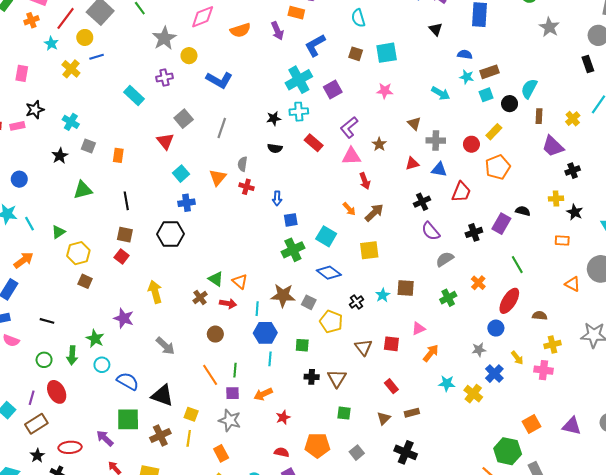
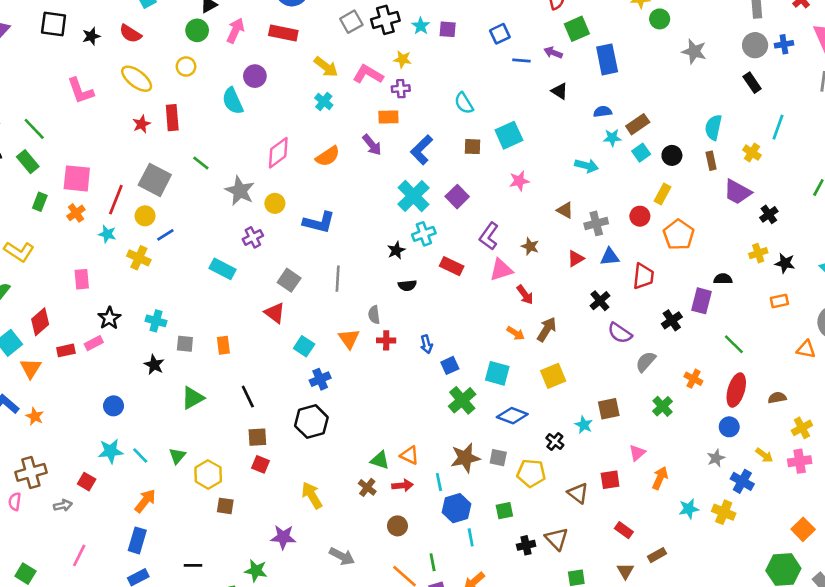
cyan semicircle: (529, 89) -> (713, 127), moved

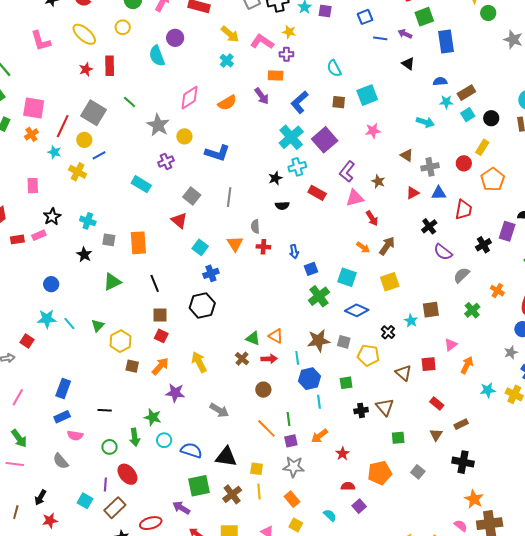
purple square: (457, 197) -> (325, 140), size x1.4
orange rectangle: (223, 345) -> (138, 243), size x1.6
orange arrow: (145, 501) -> (160, 366), moved

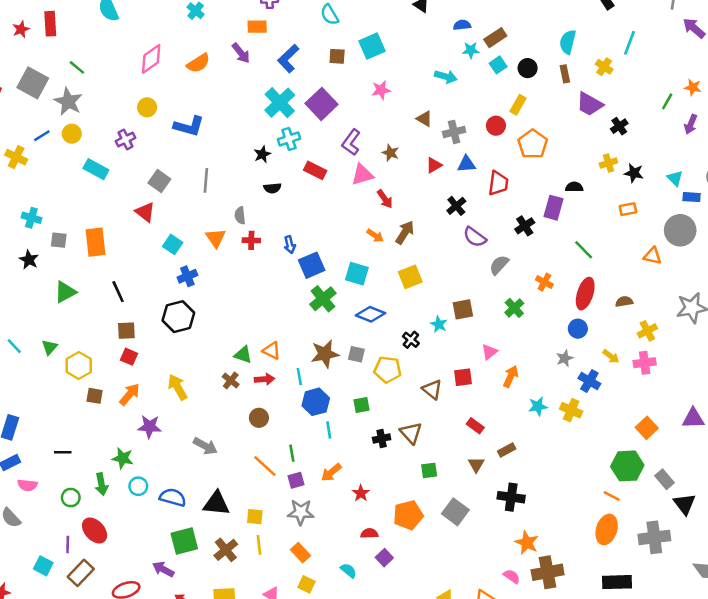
gray star: (158, 125) -> (68, 102), moved
yellow circle: (84, 140) -> (72, 134), moved
blue square: (311, 269) -> (312, 265), size x1.5
gray square: (418, 472) -> (455, 512), size x1.5

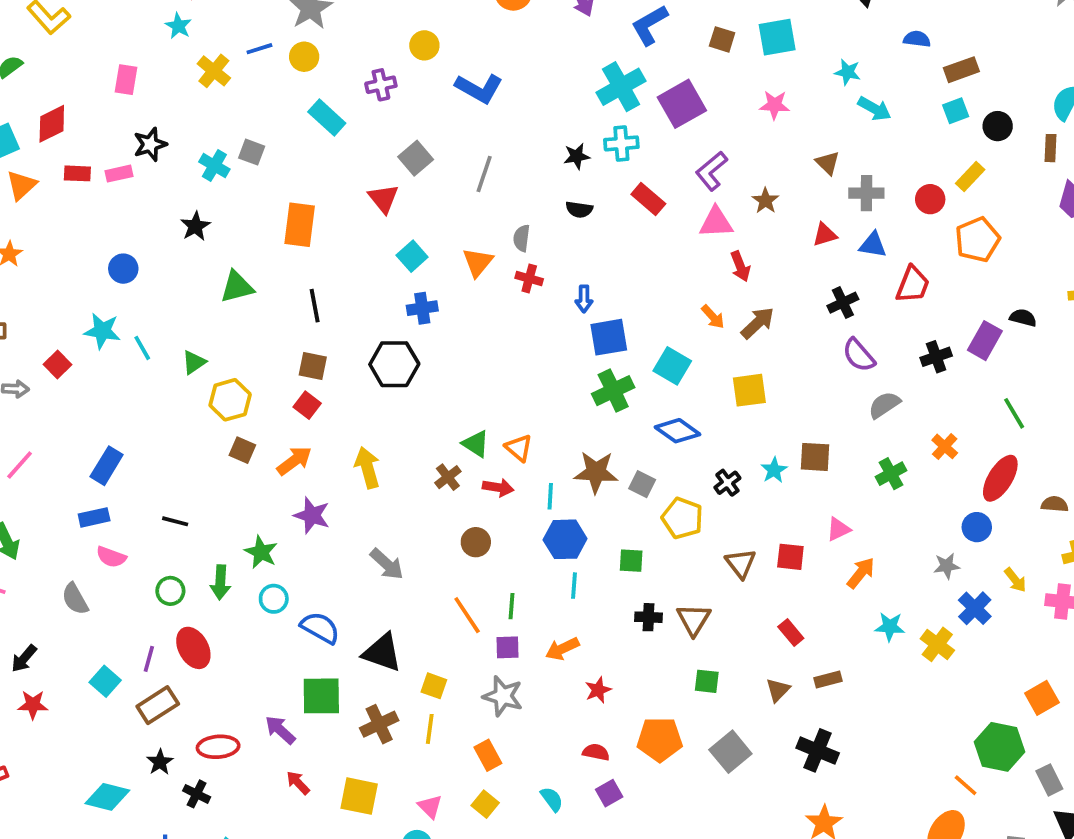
cyan star: (471, 50) -> (848, 72), moved
gray square: (59, 240) -> (252, 152), moved

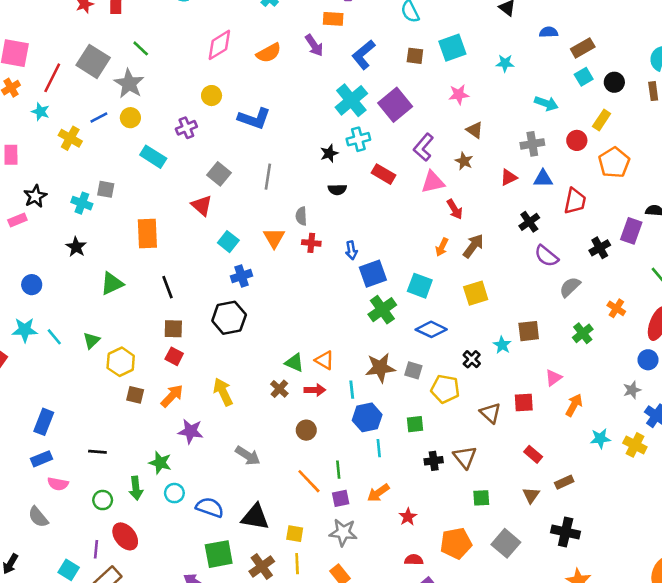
cyan arrow: (874, 109) -> (546, 103), moved
brown triangle: (828, 163) -> (475, 130), moved
orange arrow: (713, 317) -> (442, 247), turned 78

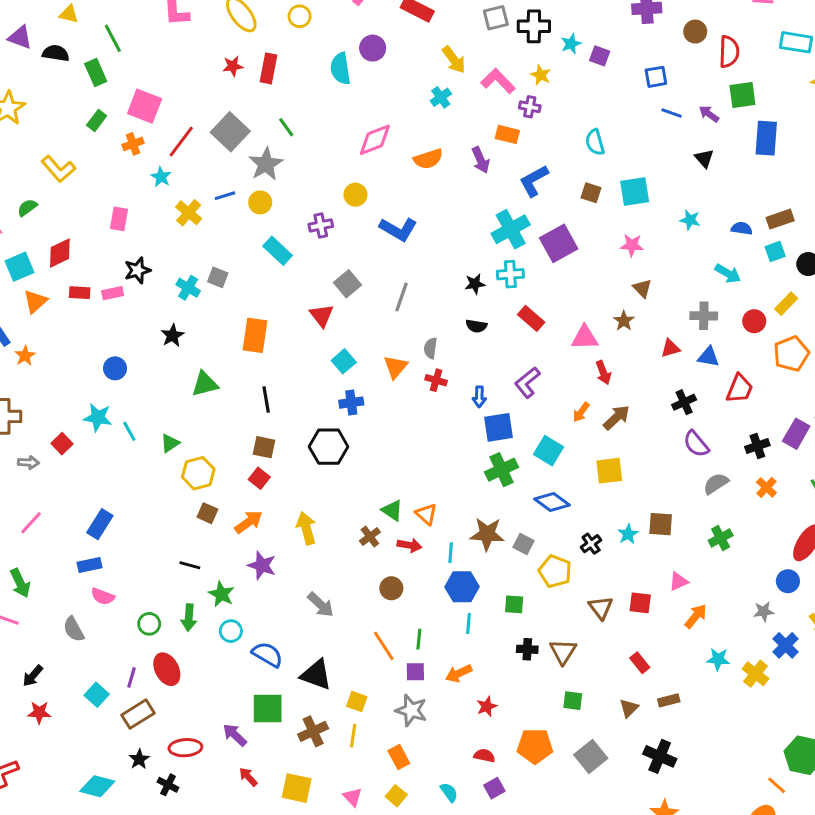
blue semicircle: (549, 32) -> (742, 228), moved
purple L-shape: (423, 147) -> (527, 382), moved
orange cross: (616, 308) -> (766, 487), moved
black line: (97, 452) -> (190, 565), moved

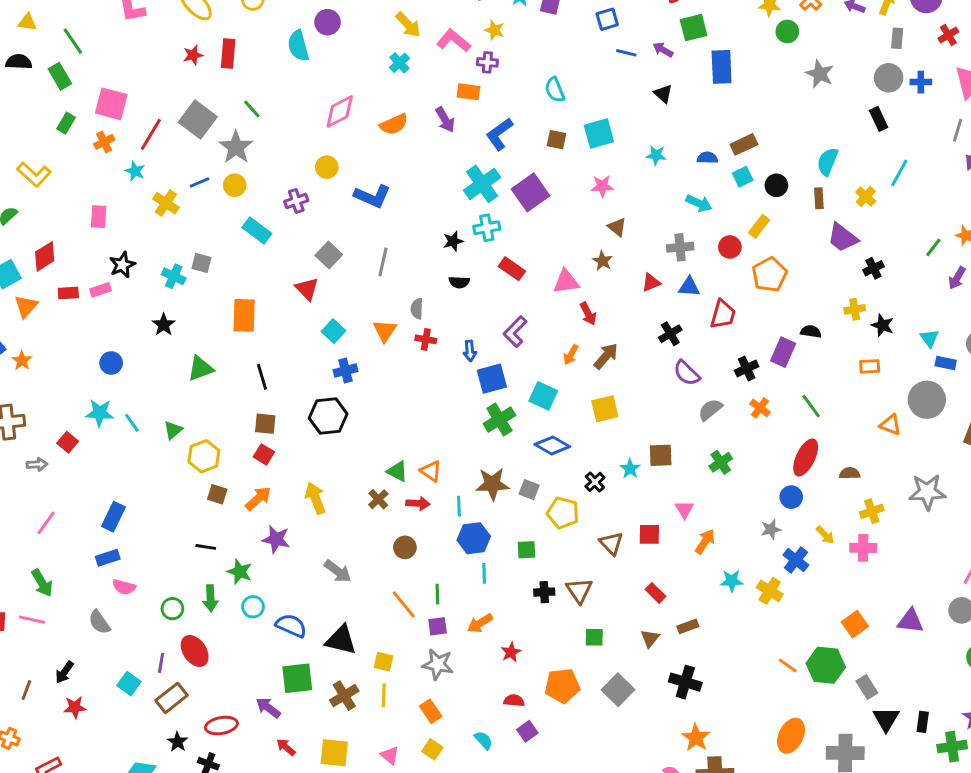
pink triangle: (678, 581) -> (684, 509), turned -30
orange line: (777, 785) -> (788, 665), moved

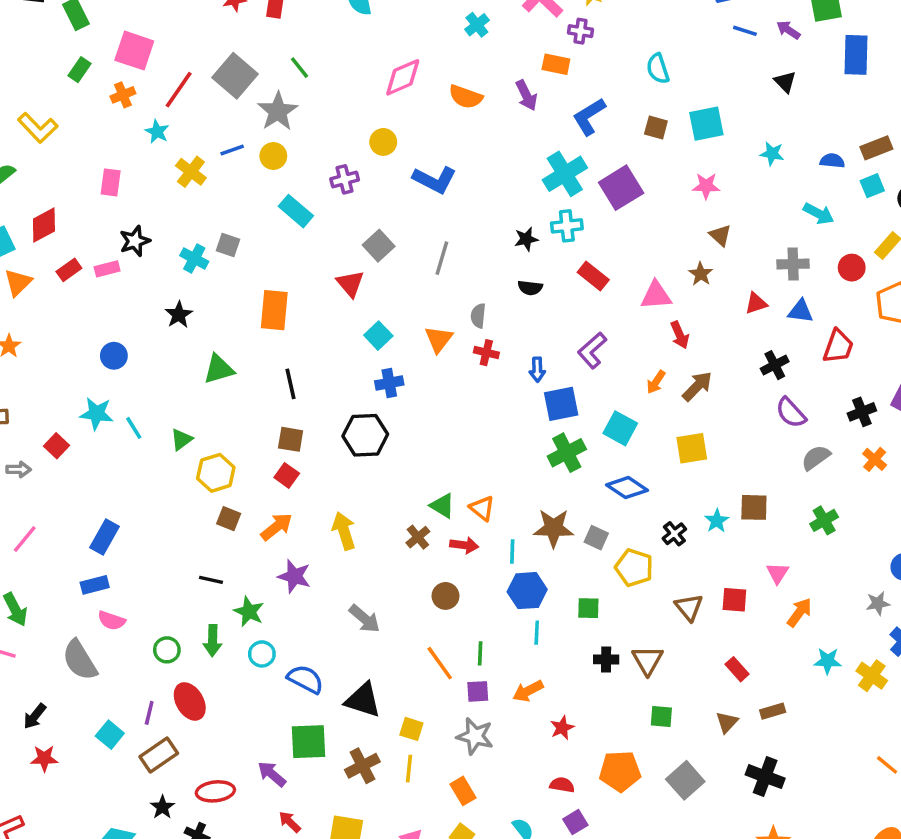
orange semicircle: (394, 124) -> (466, 97), turned 40
red rectangle: (68, 293) -> (69, 270), turned -36
gray semicircle: (99, 622) -> (80, 660), size x1.4

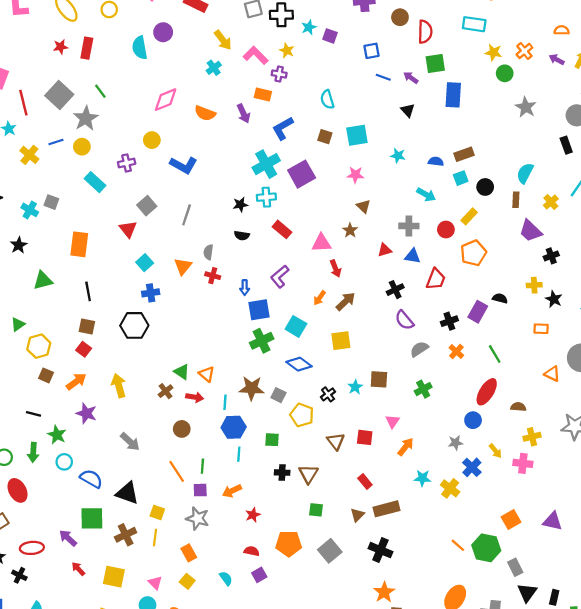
red line: (179, 90) -> (23, 103), turned -50
brown rectangle: (773, 711) -> (387, 509), size x1.6

